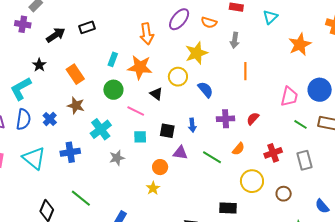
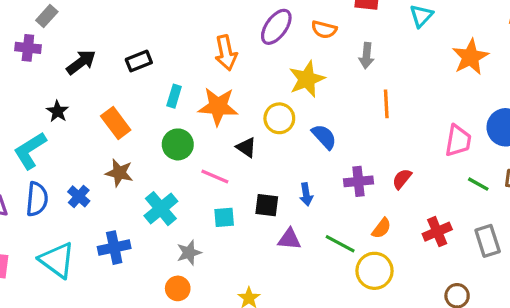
black rectangle: (87, 27) -> (139, 61), moved
orange circle: (160, 167) -> (178, 288), moved
yellow circle: (252, 181) -> (374, 271), moved

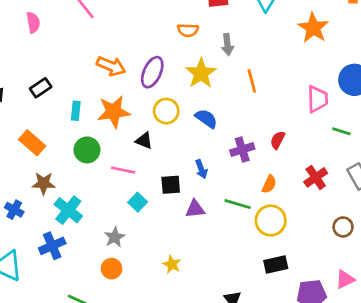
purple ellipse: (276, 27) -> (152, 72), moved
orange arrow: (226, 53) -> (111, 66), turned -44
yellow star: (307, 79) -> (201, 73), moved
cyan cross: (161, 209) -> (68, 210), moved
cyan square: (224, 217) -> (138, 202), turned -30

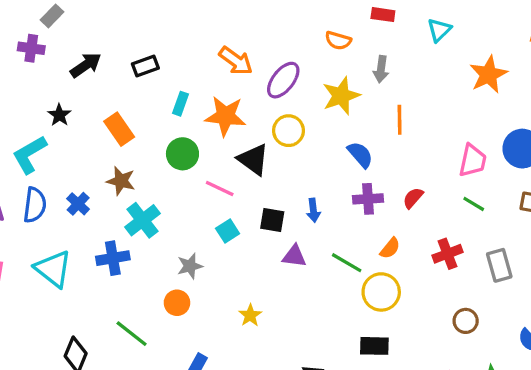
blue semicircle: (206, 119) -> (360, 155), moved
green line: (341, 131) -> (474, 204), moved
black triangle: (144, 141) -> (253, 159), size x1.5

